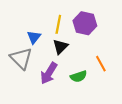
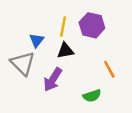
black triangle: (60, 47) -> (65, 51), turned 35
green semicircle: (79, 76) -> (92, 96), moved

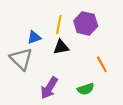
blue triangle: (37, 40) -> (34, 37), turned 32
purple arrow: (53, 80) -> (49, 88), moved

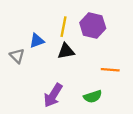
gray triangle: (21, 59) -> (17, 56), moved, size x0.6
orange line: (102, 64) -> (110, 70), turned -56

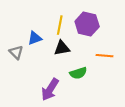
orange line: (110, 70) -> (104, 56), moved
green semicircle: (93, 97) -> (78, 73), moved

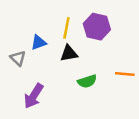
orange line: (104, 56) -> (125, 74), moved
purple arrow: (50, 89) -> (34, 96), moved

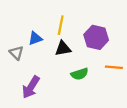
purple hexagon: (97, 27) -> (96, 37), moved

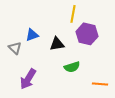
yellow line: (61, 25) -> (73, 14), moved
orange line: (114, 67) -> (100, 84), moved

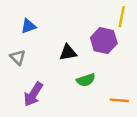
yellow line: (73, 14) -> (122, 17), moved
blue triangle: (32, 35) -> (28, 26), moved

